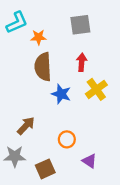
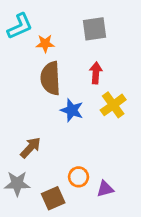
orange circle: (67, 139) -> (78, 177), moved
purple triangle: (90, 161) -> (105, 189), turned -49

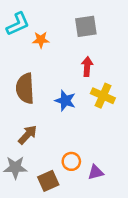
brown semicircle: (51, 78) -> (25, 88), moved
yellow cross: (113, 105) -> (103, 96), turned -30

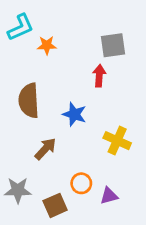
gray square: (86, 26) -> (113, 45), moved
yellow cross: (103, 96) -> (117, 141), moved
brown arrow: (28, 135) -> (45, 149), moved

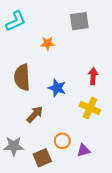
orange star: (47, 45) -> (48, 43), moved
gray square: (113, 45) -> (79, 21), moved
red arrow: (99, 76) -> (93, 76), moved

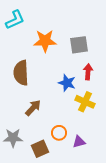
gray square: (79, 21) -> (79, 45), moved
orange star: (48, 43) -> (45, 41), size x1.6
blue star: (57, 88) -> (67, 83), moved

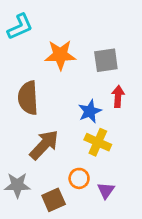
blue star: (67, 83) -> (90, 111), turned 30
yellow cross: (85, 102) -> (98, 142), moved
brown arrow: (33, 108) -> (44, 145), size x1.4
purple triangle: (79, 142) -> (106, 190), turned -40

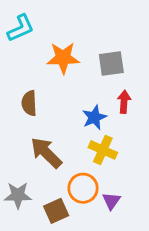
brown semicircle: (28, 98) -> (29, 103), size x0.7
brown arrow: (44, 145) -> (46, 153), turned -88
orange circle: (79, 178) -> (83, 188), size x1.4

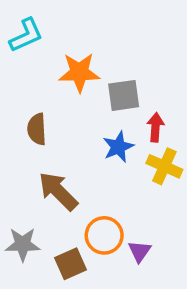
gray square: (111, 64) -> (124, 95), moved
yellow cross: (103, 150) -> (164, 166), moved

